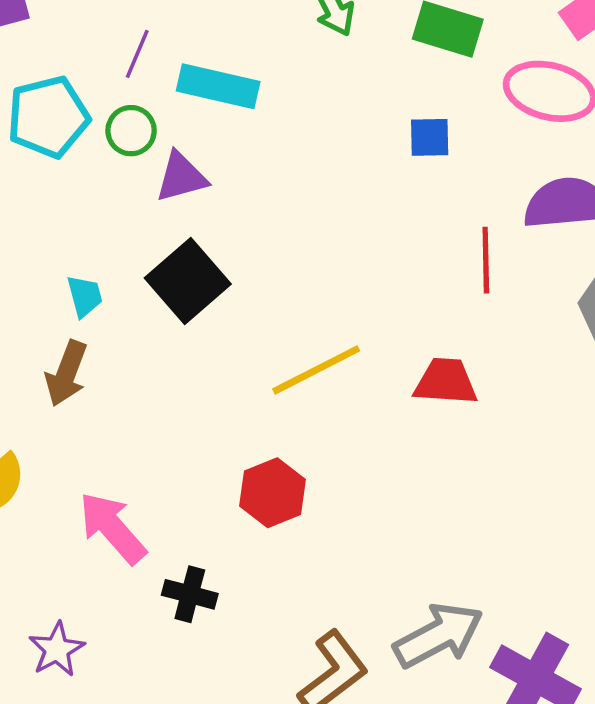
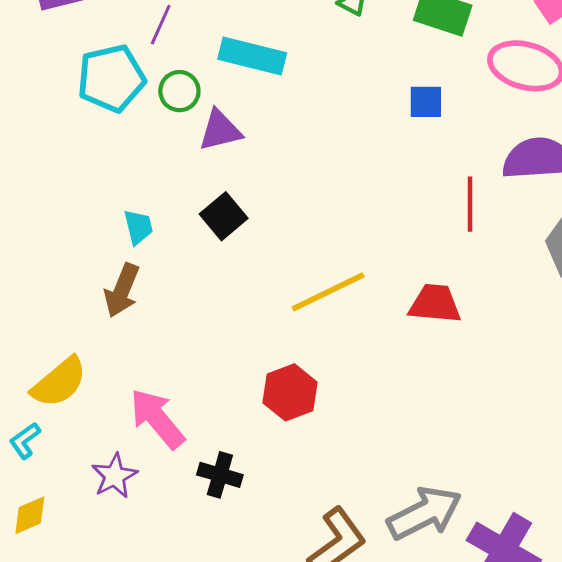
purple line: (137, 54) -> (161, 25), moved
black square: (188, 281) -> (224, 216), size x0.7
purple star: (57, 649) -> (114, 476), moved

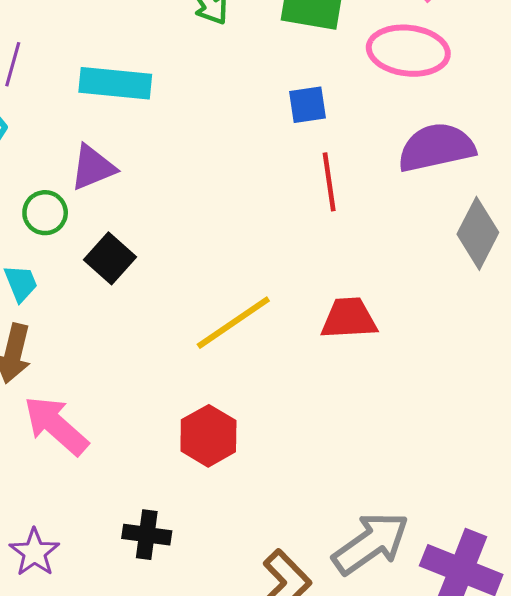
green circle: (179, 91) -> (45, 213), moved
red line: (470, 204) -> (329, 182), moved
pink arrow: (157, 419) -> (56, 426), moved

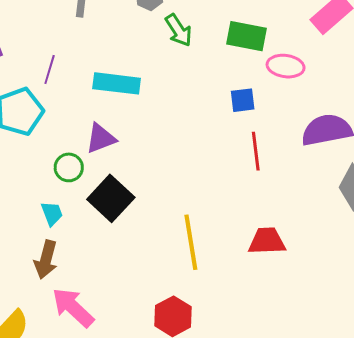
pink ellipse: (408, 51) -> (286, 66), moved, size x0.7
black square: (110, 258) -> (111, 198), size x1.4
yellow line: (233, 323) -> (191, 242), turned -66

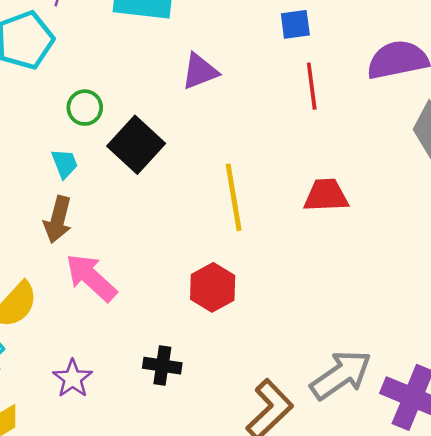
purple triangle: (101, 138) -> (200, 71), moved

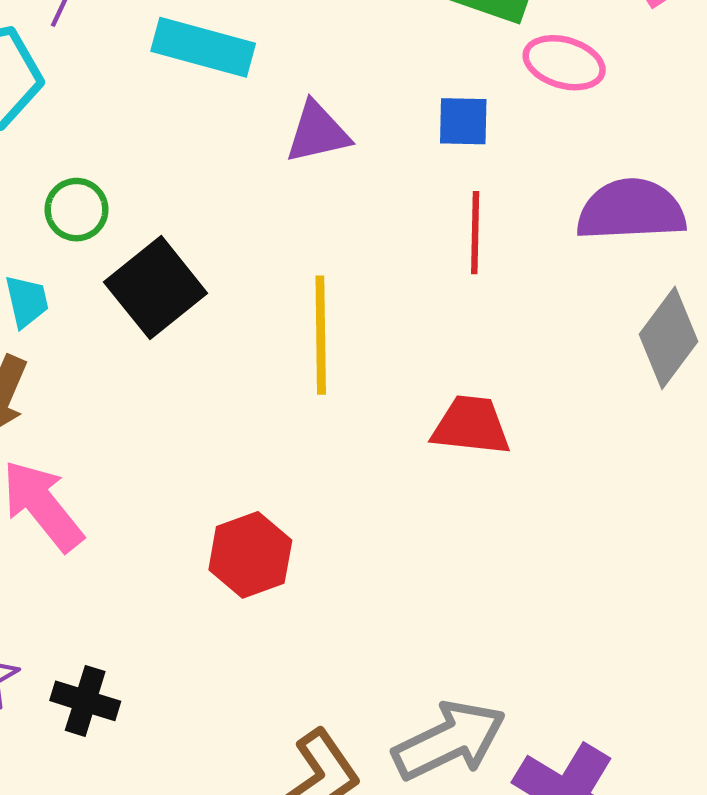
purple triangle: (200, 71) -> (318, 133), moved
yellow line: (234, 197) -> (321, 335), moved
black cross: (162, 366) -> (85, 701), moved

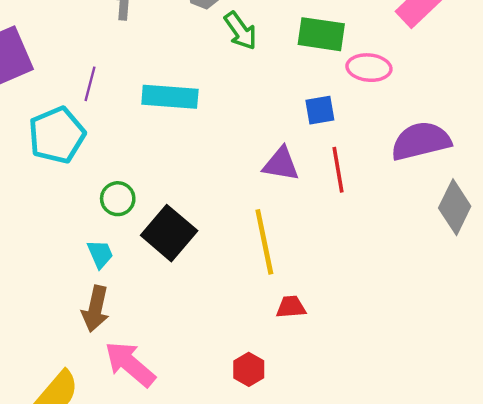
purple triangle: (318, 133) -> (281, 164), moved, turned 33
red trapezoid: (471, 425) -> (291, 307), moved, size x0.7
red hexagon: (250, 555) -> (249, 369), size x0.7

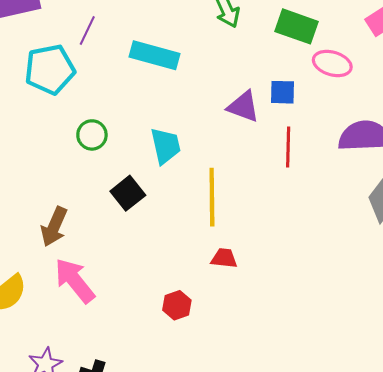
purple triangle: (281, 164) -> (243, 106), moved
black square: (169, 233) -> (128, 193), moved, size x0.7
cyan trapezoid: (100, 254) -> (166, 146), moved, size x1.4

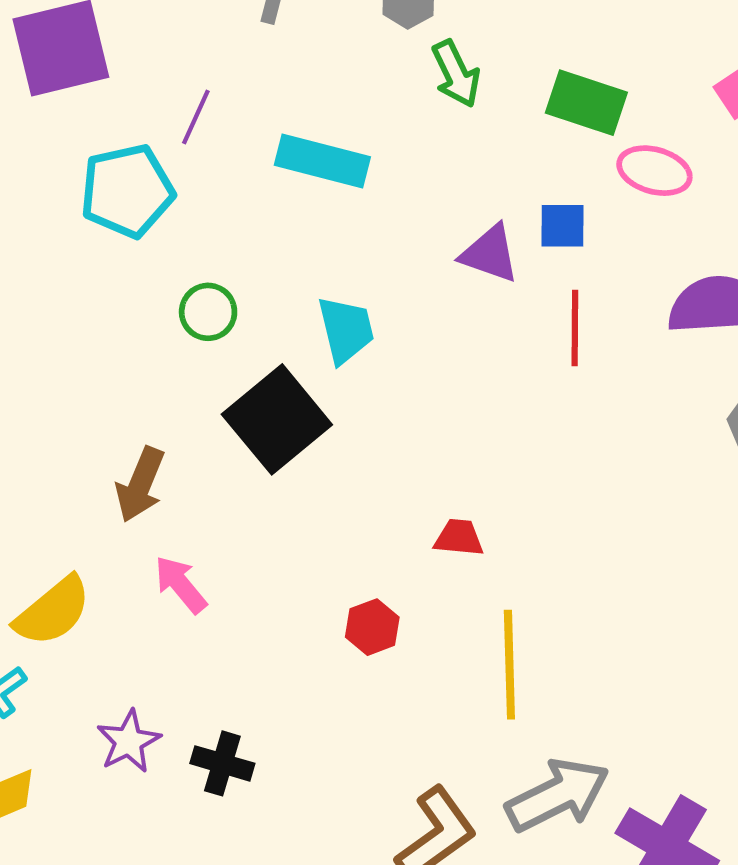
black square: (128, 193) -> (277, 419), size x1.6
yellow line: (212, 197) -> (509, 665), moved
pink arrow: (75, 281) -> (181, 584), size x0.7

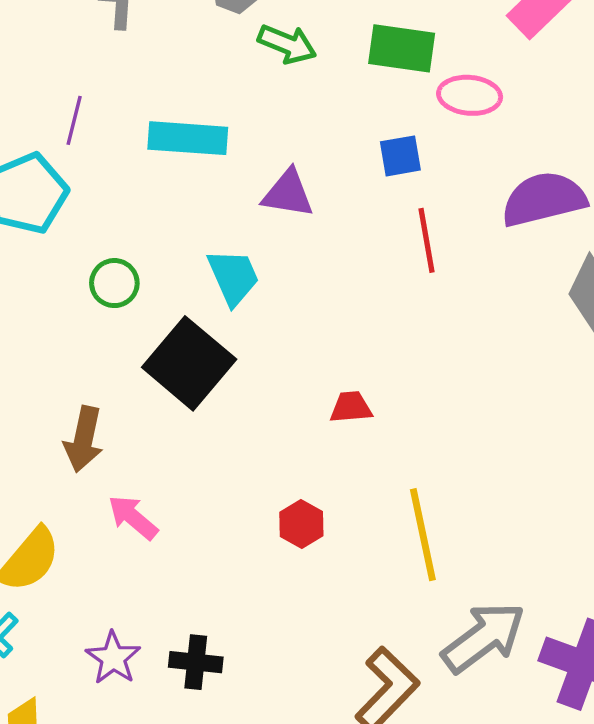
green arrow: (456, 74) -> (287, 44), turned -32
purple triangle: (490, 254) -> (288, 194), moved
red trapezoid: (459, 538) -> (351, 407), moved

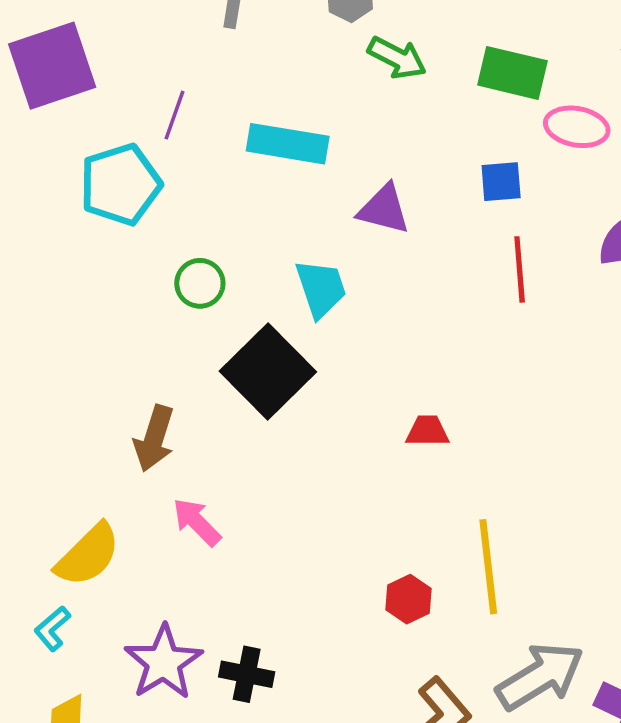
red hexagon: (301, 524) -> (408, 599), moved
purple star: (113, 658) -> (164, 662), size x1.4

